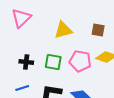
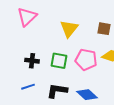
yellow triangle: (63, 30) -> (69, 29), turned -36

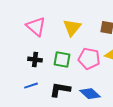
pink triangle: (27, 17) -> (36, 27), moved, turned -35

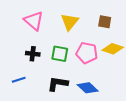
blue line: (31, 86) -> (19, 80), moved

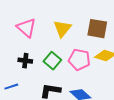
brown square: (105, 22) -> (97, 29), size x1.5
green square: (60, 54) -> (52, 61), turned 30

